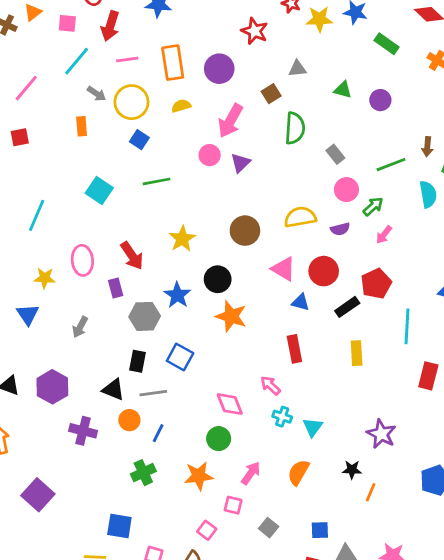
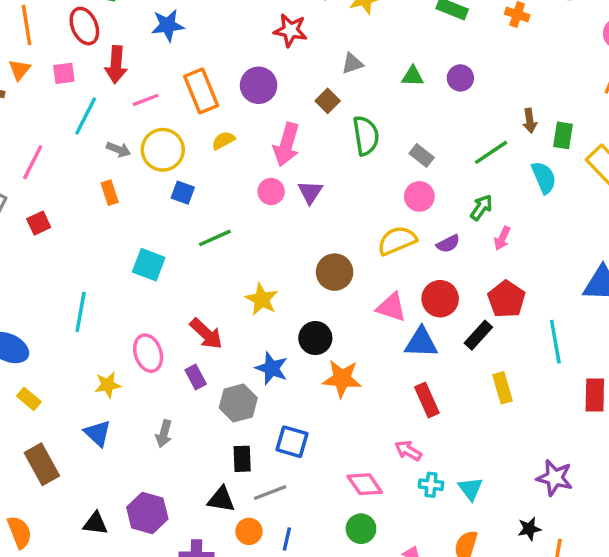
pink circle: (346, 190) -> (419, 196), moved
blue triangle: (300, 302) -> (421, 343), size x1.5

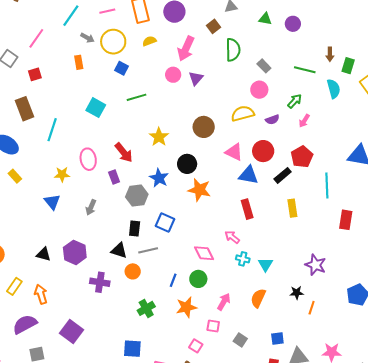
green line: (491, 152) -> (305, 70), turned 40
brown rectangle: (42, 464) -> (24, 109), moved
blue line: (287, 539) -> (173, 280), moved

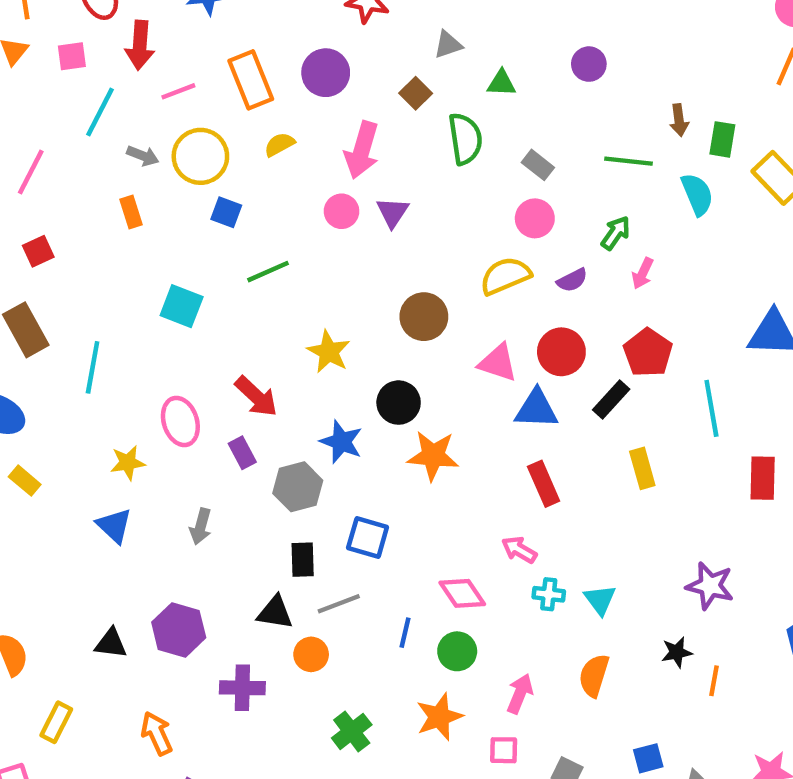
green triangle: (265, 19) -> (501, 83), moved
blue line: (173, 280) -> (405, 633), moved
orange arrow: (41, 294) -> (157, 733), moved

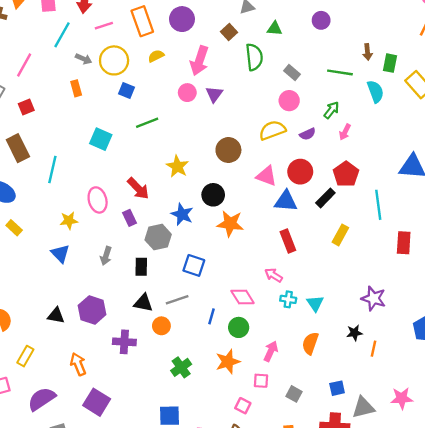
yellow rectangle: (642, 468) -> (340, 235), turned 42
black rectangle: (303, 560) -> (141, 267), moved

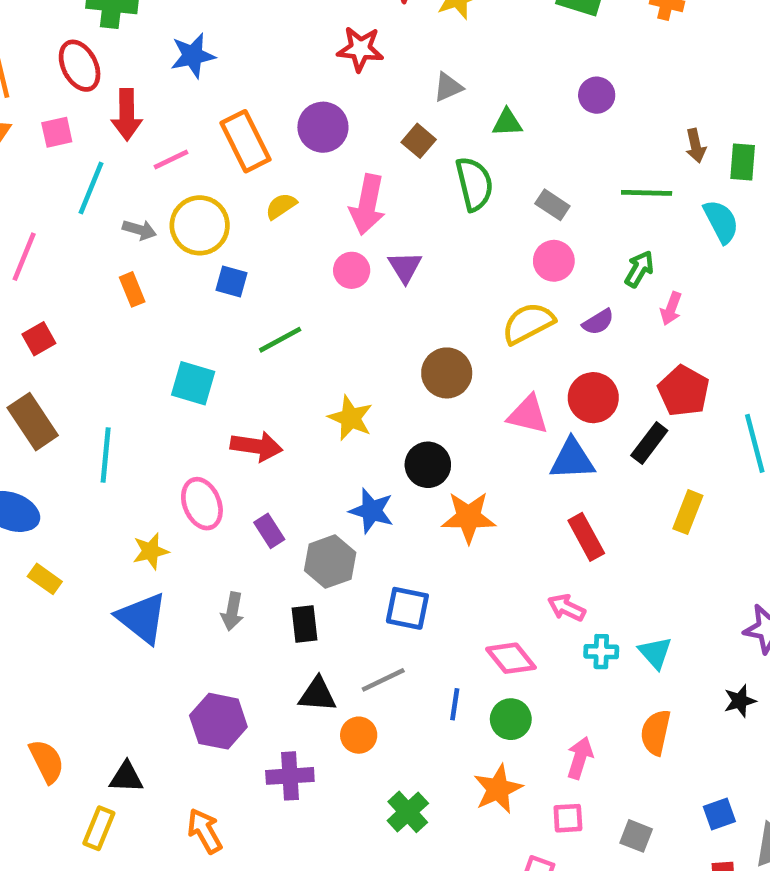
red arrow: (138, 188) -> (256, 446), moved, turned -30
blue triangle: (60, 253) -> (142, 618), size x1.4
black triangle: (56, 316) -> (126, 777), moved

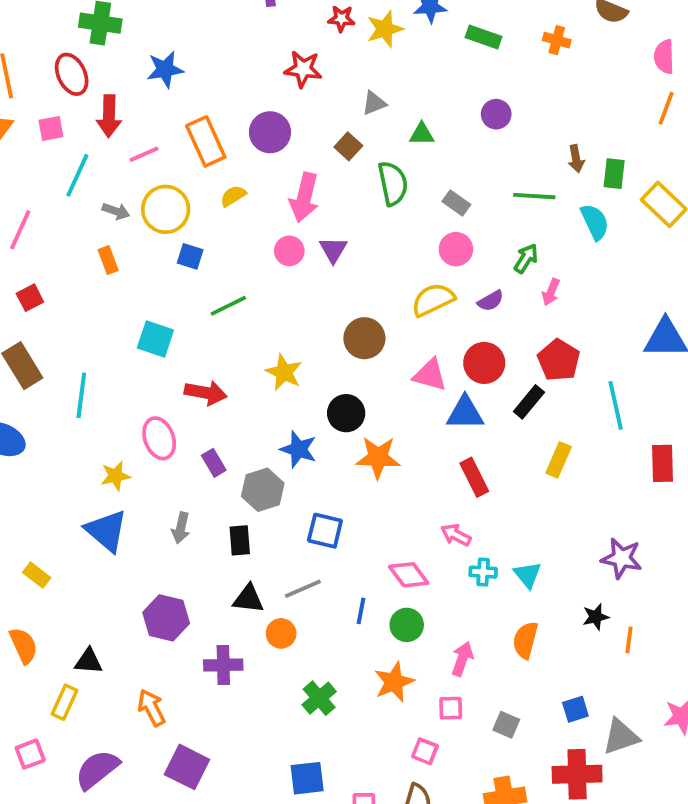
yellow rectangle: (45, 579) -> (37, 575), moved

